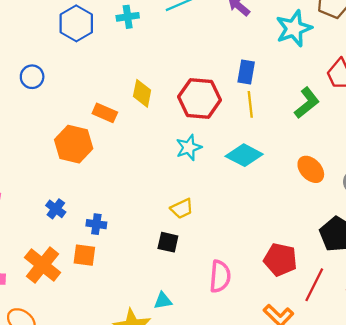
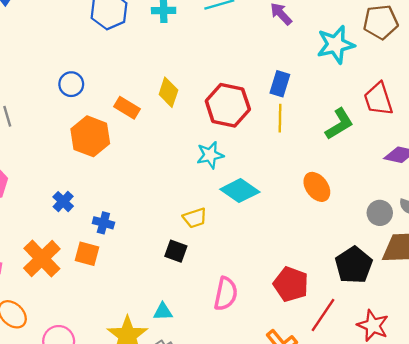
blue circle: (32, 77) -> (71, 84), moved
cyan diamond: (244, 155) -> (240, 191), moved
orange ellipse: (311, 169) -> (317, 187), moved

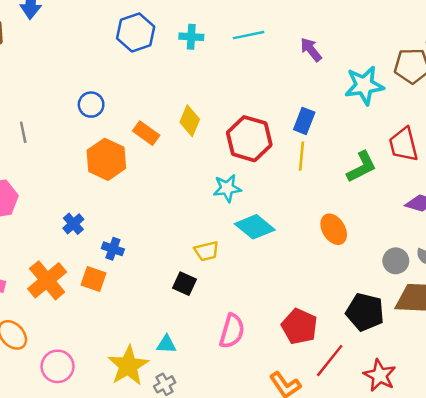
black pentagon: (354, 265) -> (365, 312), turned -30

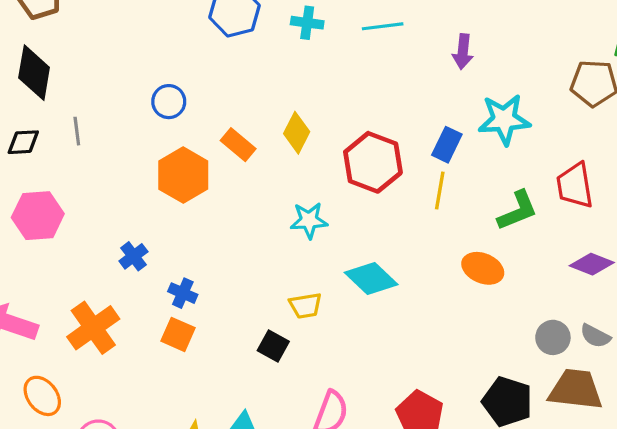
purple arrow: (311, 50) -> (463, 52), turned -140
cyan star: (364, 85) -> (504, 120), moved
cyan star: (227, 188) -> (309, 220), moved
orange ellipse: (334, 229) -> (483, 268), moved, turned -40
orange square: (93, 279) -> (178, 334), moved

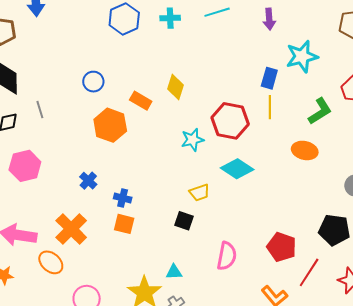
red hexagon: (373, 162) -> (230, 121), moved
orange ellipse: (42, 396) -> (51, 262), moved

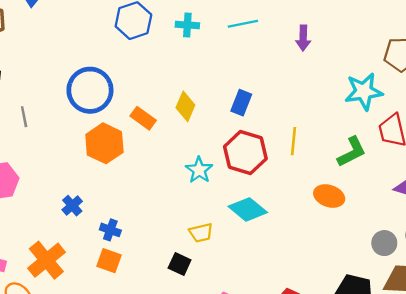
cyan star: (302, 57) -> (364, 91), moved
blue rectangle: (269, 78) -> (241, 103), moved
blue circle: (93, 82) -> (90, 90), size x1.8
cyan star: (192, 140) -> (199, 170), turned -30

